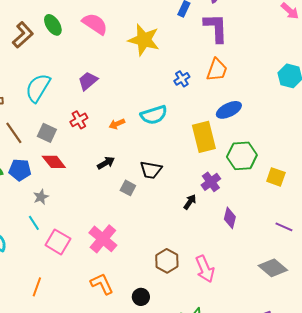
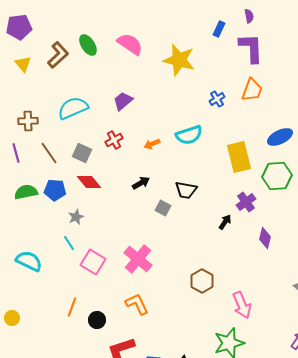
cyan semicircle: (38, 88) -> (73, 108), turned 36
blue ellipse: (229, 110) -> (280, 137), moved
pink arrow: (205, 269) -> (242, 305), moved
black circle: (141, 297) -> (97, 320), moved

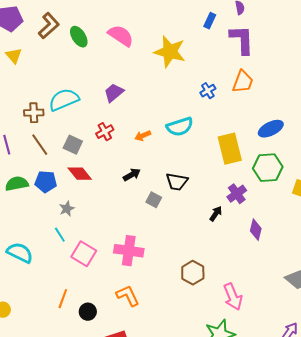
brown L-shape: (58, 55) -> (49, 26), moved
brown cross: (28, 121) -> (34, 113), moved
pink cross: (138, 259) -> (129, 251), turned -32

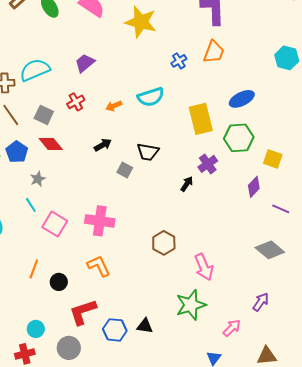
blue pentagon: (46, 182) -> (17, 152), turned 30
purple diamond: (256, 230) -> (254, 187), moved, turned 30

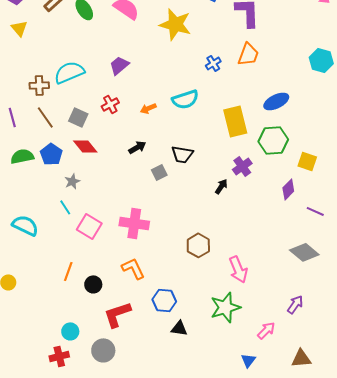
gray square: (125, 170) -> (159, 172), turned 35
blue hexagon: (115, 330) -> (164, 300), moved

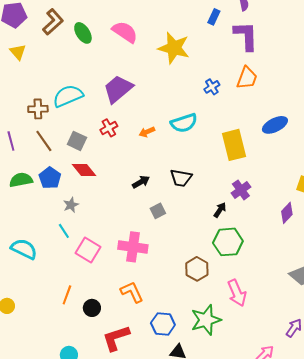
purple trapezoid: (119, 65) -> (118, 89), size x1.5
green hexagon: (273, 140) -> (228, 242), moved
black arrow: (137, 147) -> (141, 182), moved
gray square: (159, 172) -> (158, 211), moved
green star: (225, 307) -> (206, 320), moved

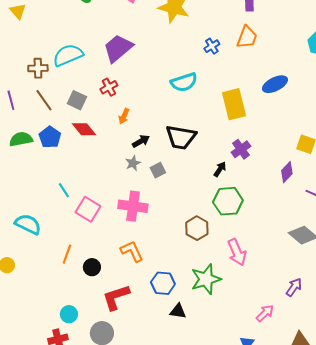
orange arrow: (147, 132) -> (124, 116), moved, turned -42
black trapezoid: (181, 178) -> (181, 137), size x1.4
gray star: (71, 205) -> (133, 163), moved
cyan semicircle: (24, 249) -> (28, 224), moved

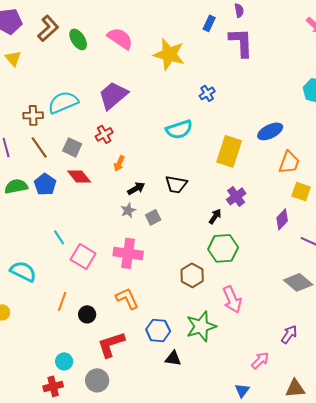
orange trapezoid: (247, 37) -> (289, 162), moved
yellow rectangle: (234, 104) -> (229, 151), turned 32
black trapezoid: (181, 137) -> (176, 184), size x0.7

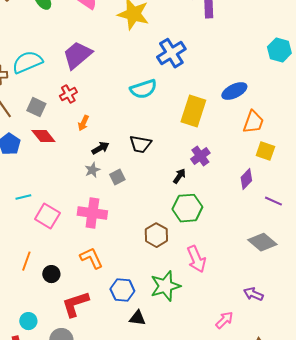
blue cross: (207, 93) -> (171, 53), size x1.8
cyan line: (59, 237) -> (23, 197), turned -70
purple arrow: (289, 334) -> (253, 294), turned -102

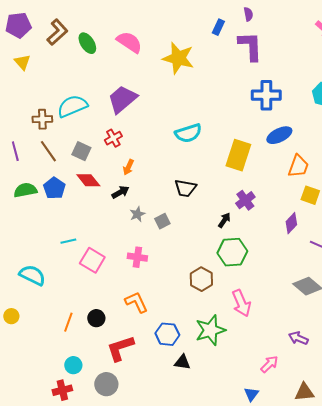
blue cross: (171, 53) -> (266, 95), moved, turned 32
black arrow: (100, 148) -> (120, 192), moved
pink cross: (92, 213) -> (137, 257), size x0.7
orange line: (26, 261) -> (68, 322), moved

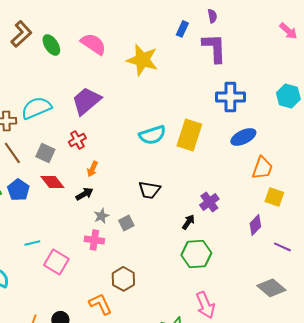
yellow rectangle: (238, 155) -> (189, 135), moved
pink cross: (137, 257) -> (94, 240), moved
brown hexagon: (201, 279) -> (123, 279), moved

